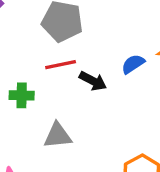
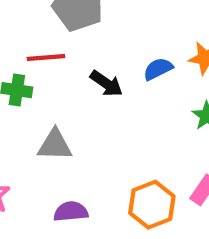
red line: (61, 65) -> (46, 57), moved

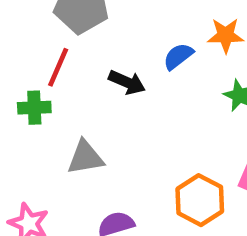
red line: (46, 57) -> (58, 67), turned -51

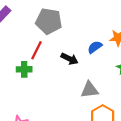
gray triangle: (85, 157) -> (90, 90), moved

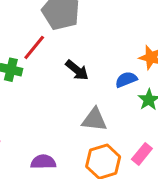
blue semicircle: (95, 47) -> (126, 79), moved

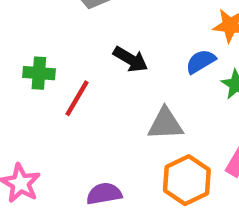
red line: (34, 47) -> (77, 98), moved

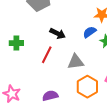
red line: (77, 98) -> (47, 55), moved

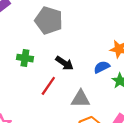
green cross: (16, 43) -> (25, 58), moved

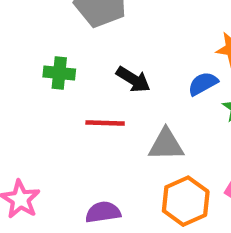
red line: (48, 86) -> (105, 123), turned 60

